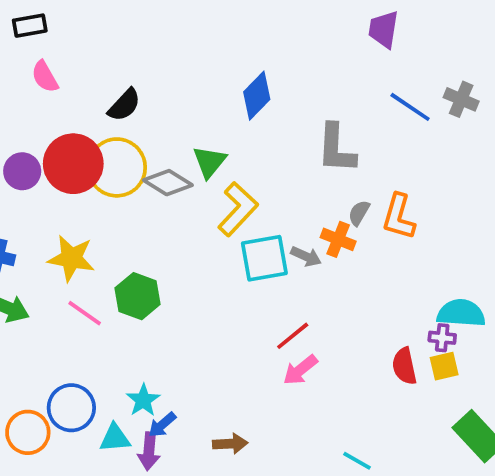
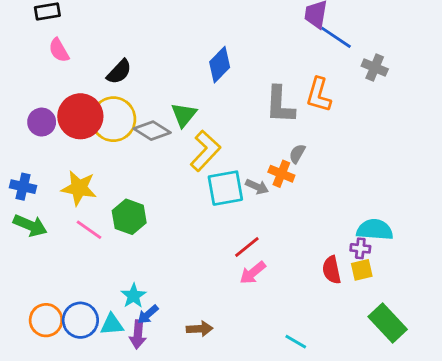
blue line: (410, 107) -> (336, 37), moved
orange L-shape: (399, 217) -> (319, 95), moved
blue circle: (71, 408) -> (80, 320), moved

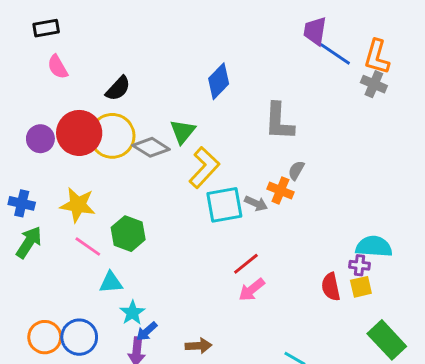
orange L-shape: (319, 95) -> (377, 57), moved
green arrow: (30, 225) -> (29, 242), turned -80
cyan triangle: (112, 324) -> (111, 282), moved

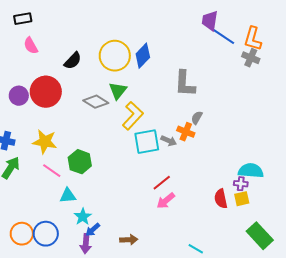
yellow circle: (112, 136) -> (115, 56), moved

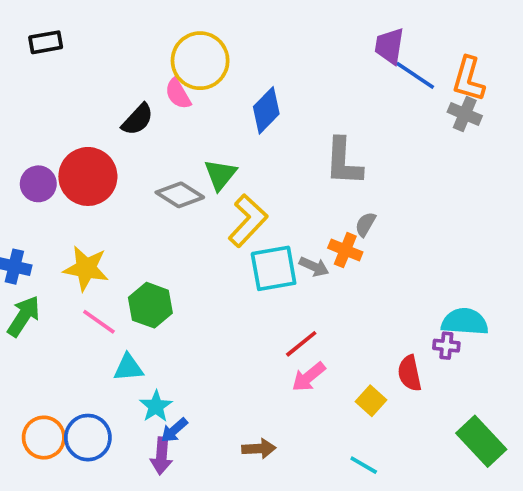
pink semicircle: (31, 46) -> (178, 94), moved
yellow circle: (115, 56) -> (200, 61), moved
yellow square: (242, 199) -> (371, 401), moved, turned -35
brown arrow: (129, 240) -> (259, 449), moved

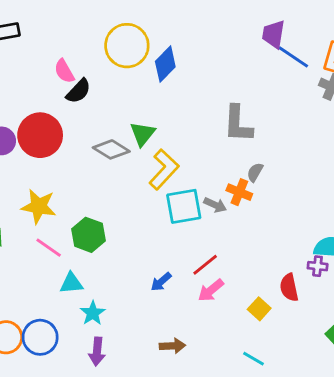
pink semicircle: (178, 94) -> (64, 71), moved
blue diamond: (266, 110) -> (165, 64), moved
blue arrow: (174, 430) -> (161, 282), moved

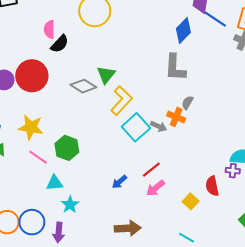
blue diamond: (165, 64) -> (183, 30), moved
pink semicircle: (64, 71) -> (49, 29), turned 30
cyan square: (184, 206) -> (136, 127), turned -32
brown arrow: (172, 346) -> (128, 228), size x1.4
purple arrow: (97, 351) -> (59, 232), moved

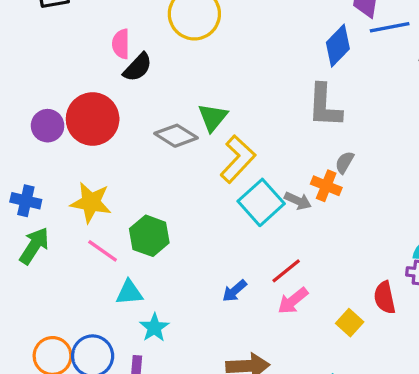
blue line: (215, 19) -> (390, 27), turned -45

